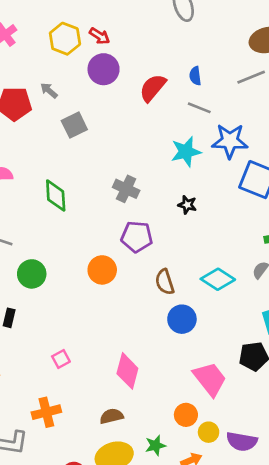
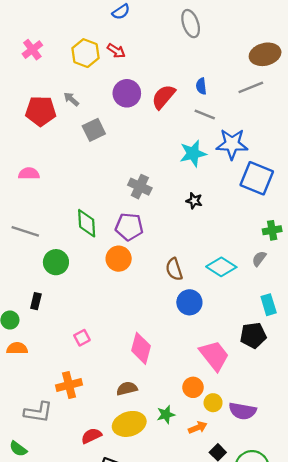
purple circle: (104, 69) -> (127, 93), moved
green diamond: (56, 196) -> (87, 223), moved
purple pentagon: (137, 237) -> (129, 227), moved

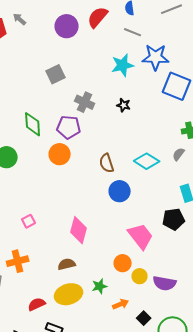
purple circle: (127, 93) -> (67, 26), moved
gray square: (94, 130) -> (56, 74), moved
gray cross: (140, 187) -> (85, 102), moved
orange arrow: (198, 427) -> (121, 304), moved

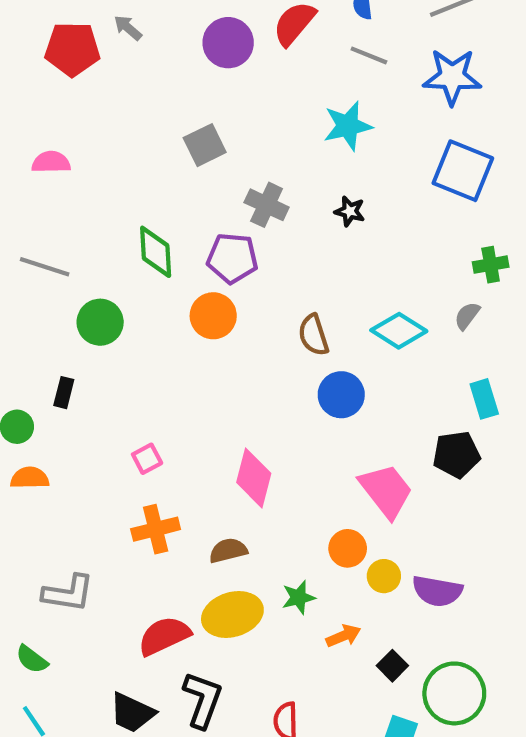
blue star: (156, 57) -> (452, 77), moved
orange cross: (18, 261) -> (156, 529), moved
red semicircle: (37, 304) -> (164, 636), size x1.4

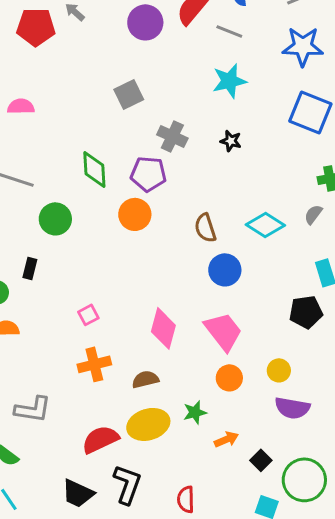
gray line: (369, 55) -> (229, 31), moved
pink trapezoid: (386, 491) -> (223, 331), moved
yellow circle: (384, 576) -> (279, 370), moved

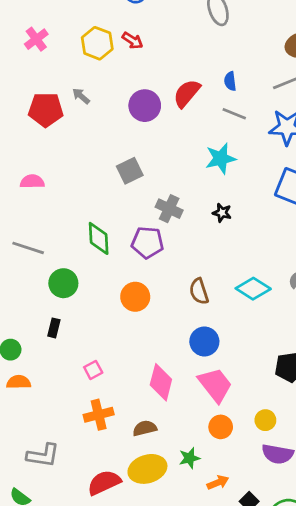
gray line: (229, 31) -> (234, 114), moved
orange circle: (135, 214) -> (135, 297), moved
black rectangle: (30, 268) -> (54, 328), moved
blue circle: (225, 270) -> (204, 341), moved

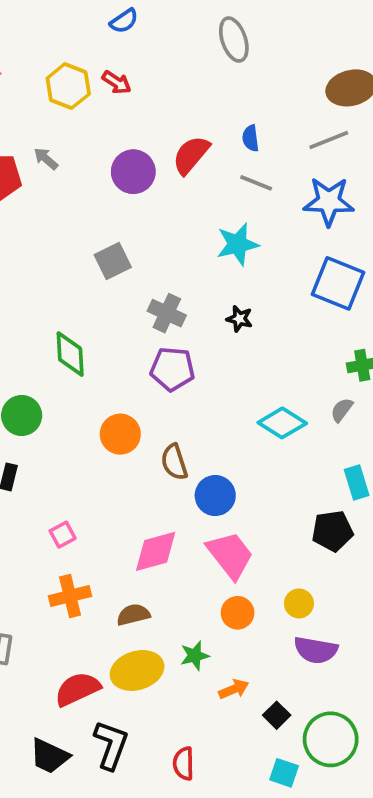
purple pentagon: (147, 243) -> (172, 369), moved
brown semicircle: (199, 291) -> (174, 462), moved
pink diamond: (161, 382) -> (156, 551), turned 60

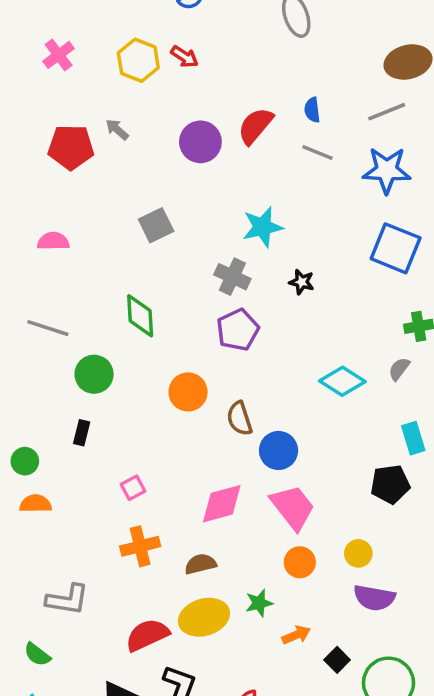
cyan star: (238, 244) -> (263, 227), moved
gray square: (113, 261) -> (156, 225), moved
purple pentagon: (172, 369) -> (238, 330), turned -30

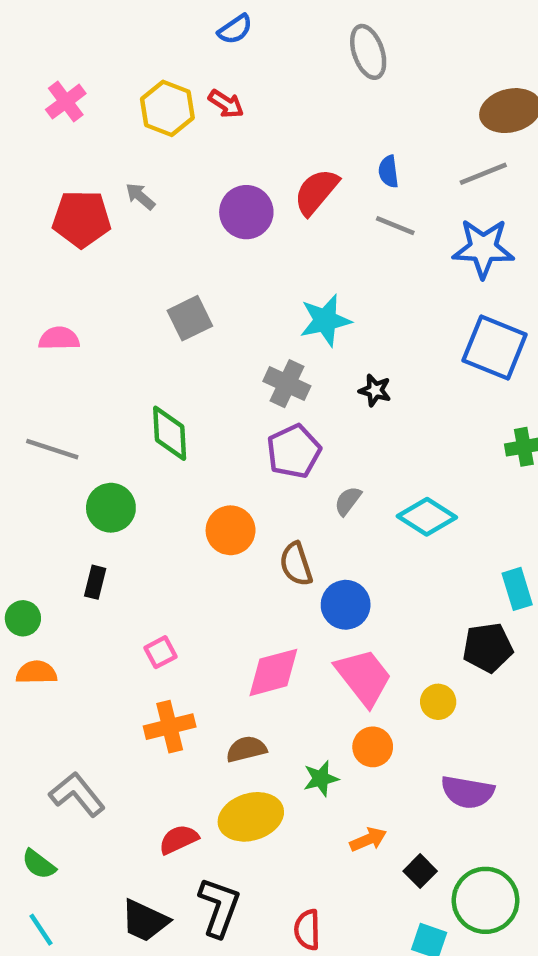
gray semicircle: (399, 369) -> (348, 501), moved
yellow circle: (358, 553) -> (438, 702), moved
gray L-shape: (67, 600) -> (77, 794), turned -138
green star: (259, 603) -> (321, 778), moved
red semicircle: (147, 635) -> (179, 839), size x0.7

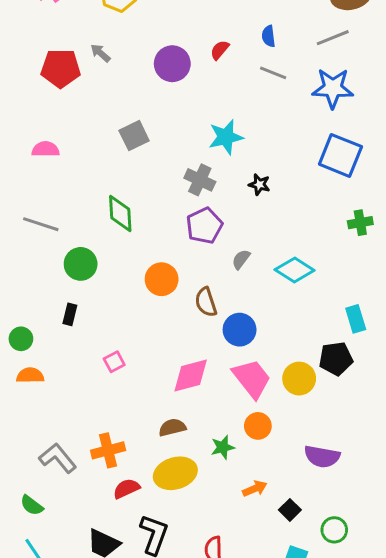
red semicircle: (316, 192) -> (220, 50), size x0.6
yellow circle: (438, 702) -> (299, 379), moved, size x1.4
orange cross: (170, 727) -> (108, 450), moved
green circle: (486, 900) -> (334, 530), size x0.6

